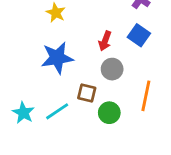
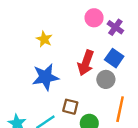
red arrow: (105, 41) -> (86, 63), size x1.5
gray circle: (112, 69) -> (106, 79), moved

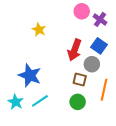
blue star: (45, 77) -> (30, 75), moved, turned 30
brown square: (70, 107) -> (80, 79), moved

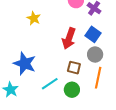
gray circle: (92, 64) -> (95, 54), moved
cyan line: (40, 101) -> (50, 84), moved

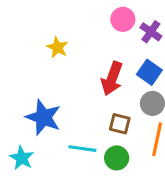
cyan line: (50, 84) -> (82, 149), turned 42

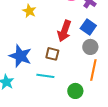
brown square: (120, 124) -> (52, 54), moved
green circle: (117, 158) -> (75, 91), moved

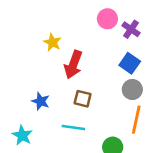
red arrow: (64, 31) -> (73, 65), moved
blue star: (20, 56) -> (41, 101), size x0.6

